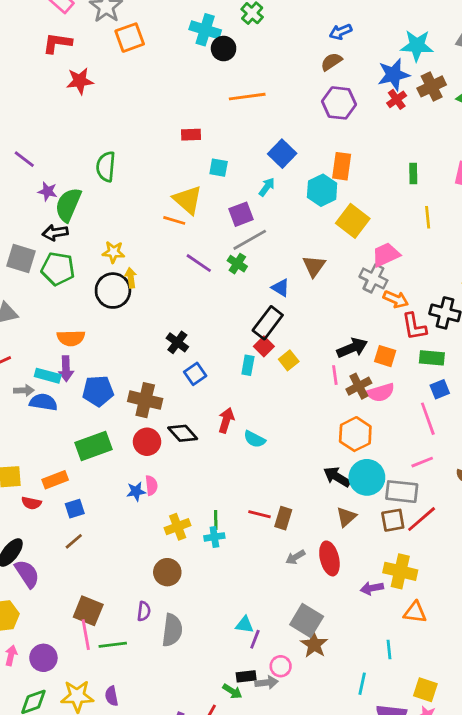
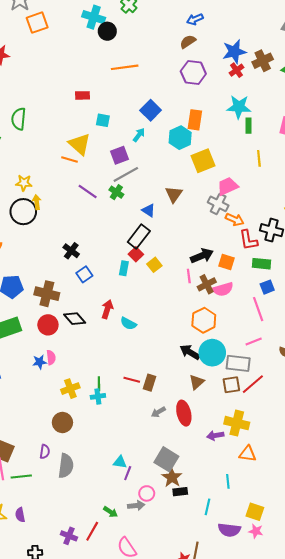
cyan star: (417, 46) -> (239, 107), moved
yellow square: (353, 221) -> (203, 161), turned 30
black rectangle: (246, 676) -> (180, 492), moved

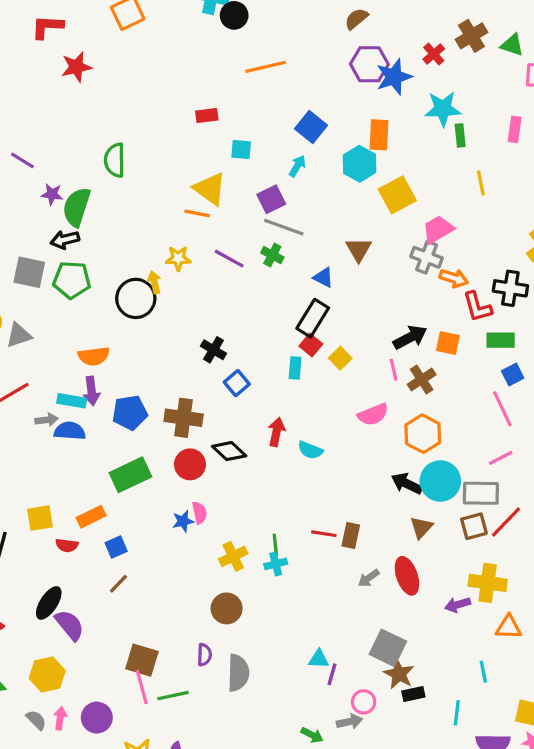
blue star: (234, 52) -> (394, 77), moved
gray line: (126, 174) -> (284, 227), turned 55
yellow star: (24, 183) -> (178, 258), moved
pink semicircle: (223, 289) -> (373, 414), moved

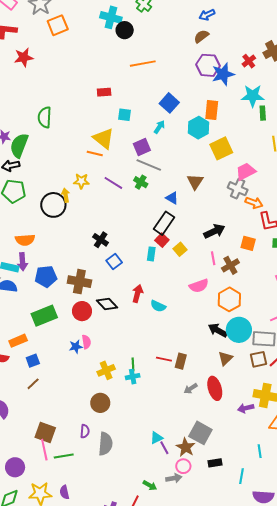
black arrow: (410, 337) -> (214, 231), moved
cyan triangle: (319, 659) -> (157, 438), turned -32
purple line: (332, 674) -> (164, 448), turned -48
brown star: (399, 674) -> (186, 447), moved

